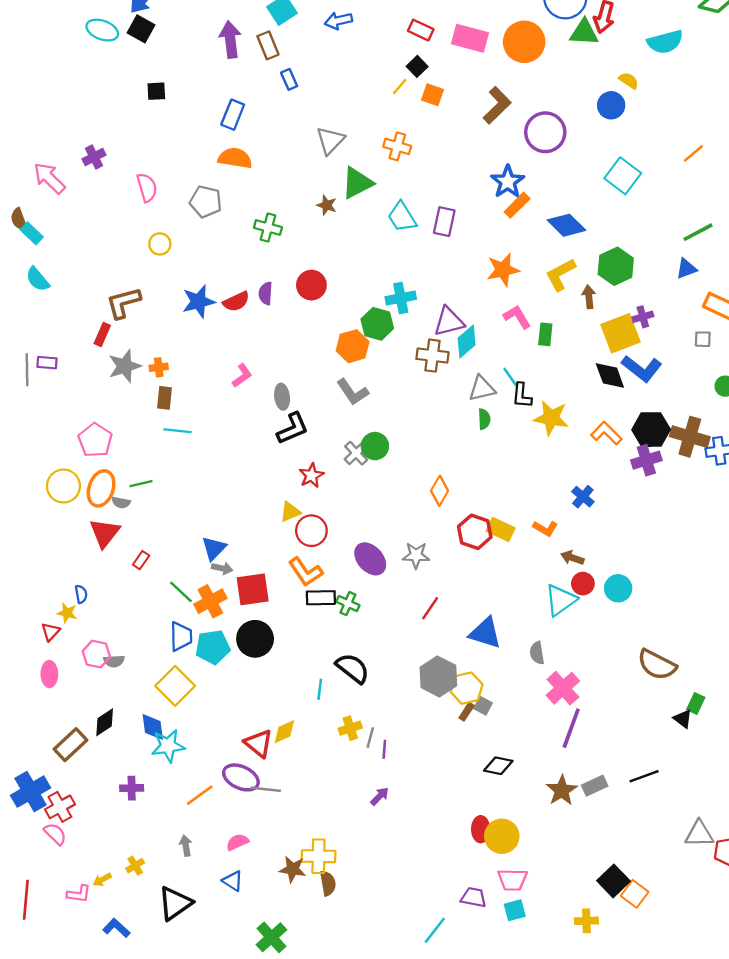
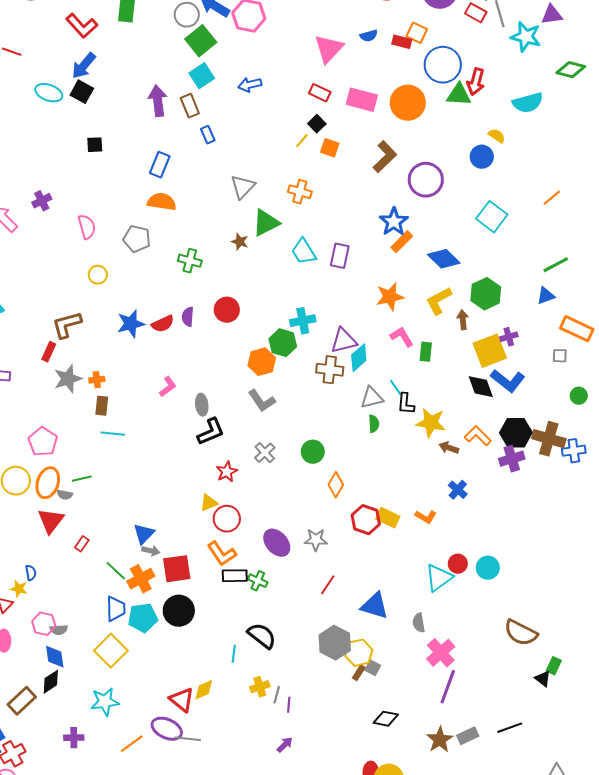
green circle: (375, 446) -> (313, 452), moved
brown arrow: (572, 558) -> (449, 448), moved
blue diamond: (153, 727) -> (55, 657), moved

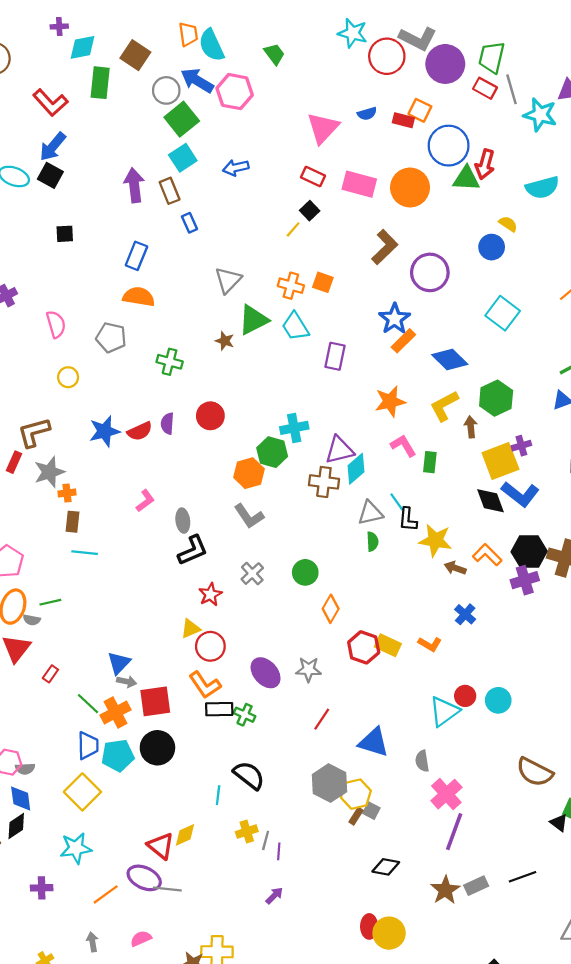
orange square: (330, 148) -> (323, 282), moved
cyan trapezoid: (304, 252) -> (295, 326), moved
gray star: (68, 379) -> (49, 472), moved

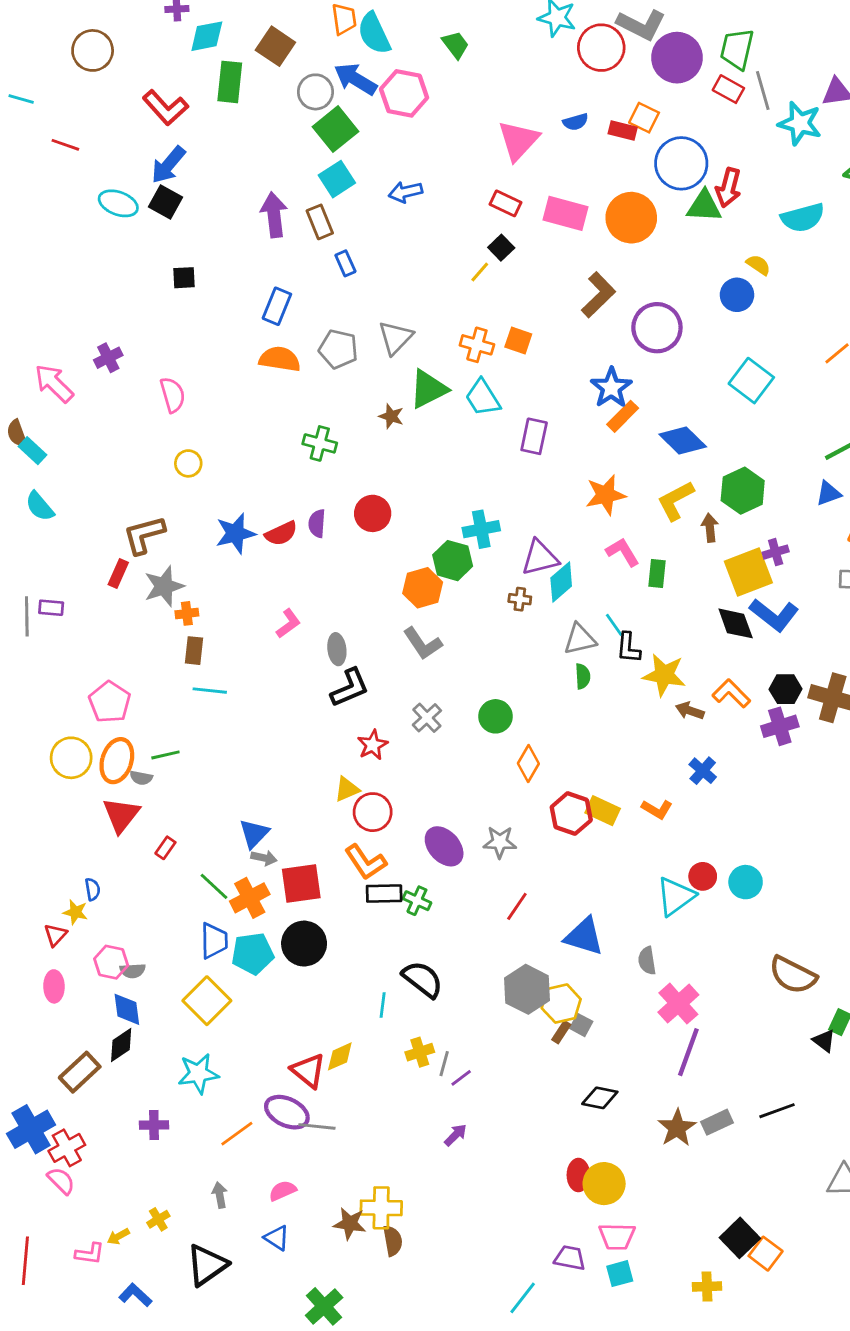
gray pentagon: (111, 337) -> (338, 349), moved
brown cross: (324, 482) -> (520, 599), size x0.6
black hexagon: (529, 551) -> (786, 689), size x0.7
purple line: (279, 851) -> (461, 1078), turned 49

